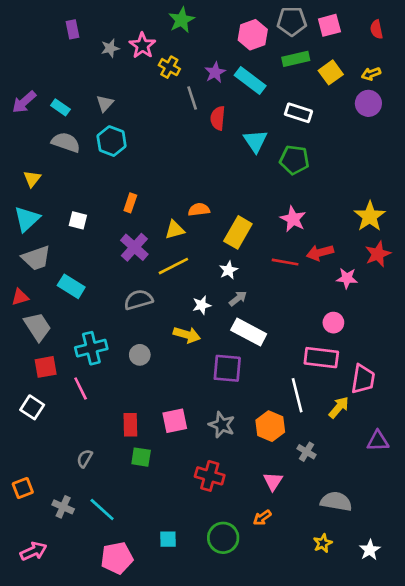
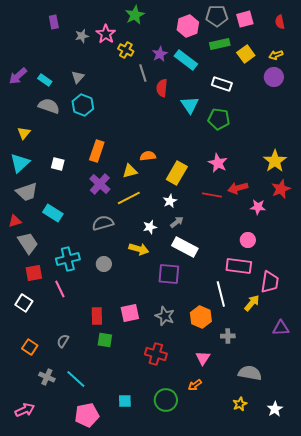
orange rectangle: (130, 203) -> (97, 151), size x1.5
gray cross: (307, 452) -> (228, 336), turned -32
orange square: (23, 488) -> (30, 347), moved, turned -35

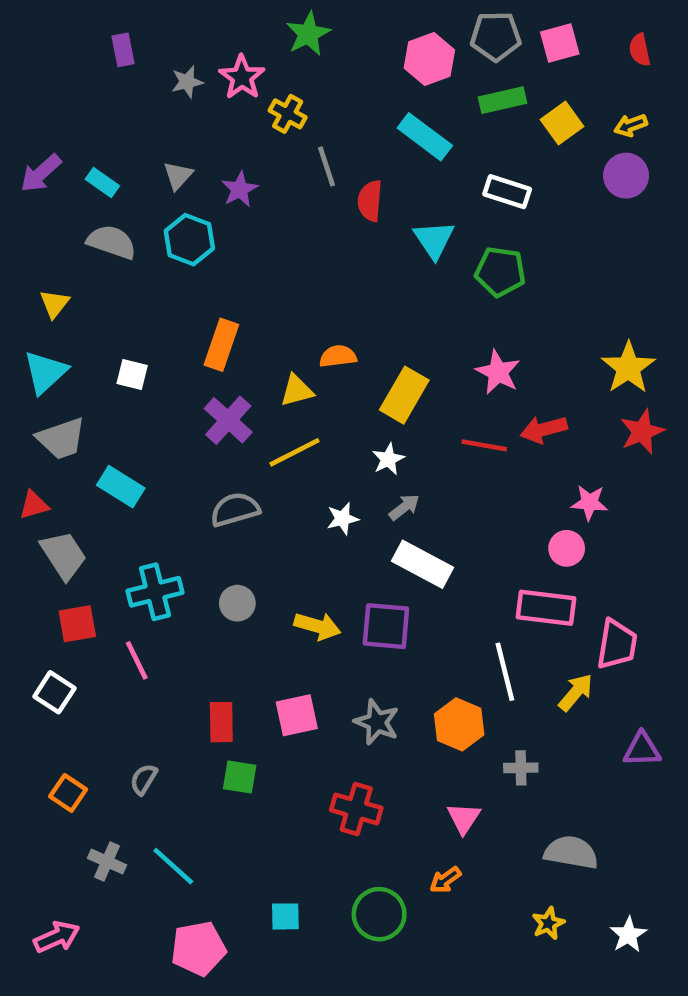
purple star: (160, 54) -> (240, 189), moved
pink star: (258, 207) -> (589, 503), moved
yellow arrow: (139, 249) -> (317, 626), moved

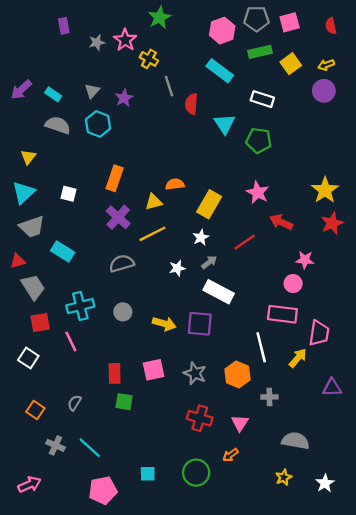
red arrow: (544, 429) -> (281, 222), turned 40
red line: (484, 445) -> (245, 242), moved, turned -45
red cross: (356, 809) -> (200, 418), moved

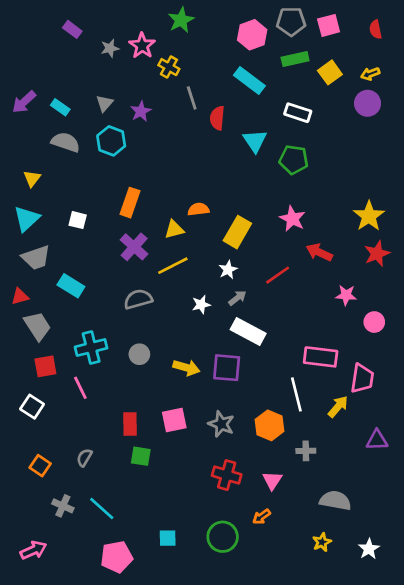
purple rectangle: (64, 26) -> (72, 29), turned -42
pink circle: (293, 284) -> (374, 322), moved

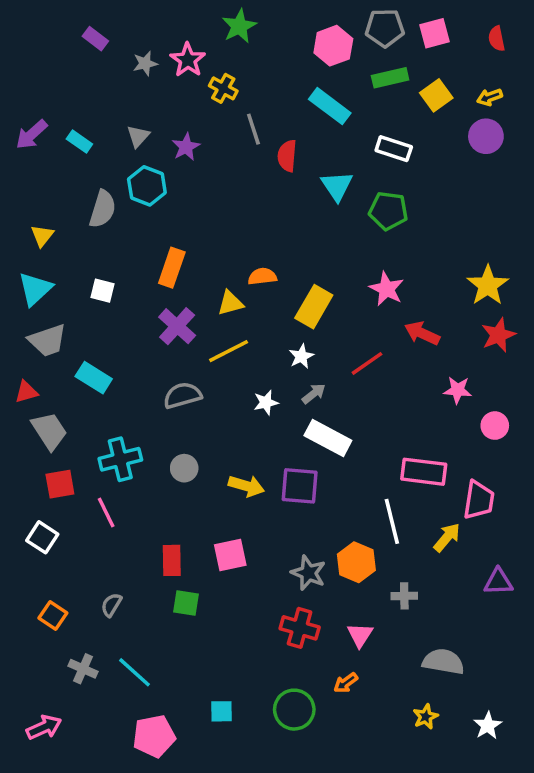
gray semicircle: (66, 142) -> (103, 209), moved, turned 88
gray star: (221, 424) -> (308, 573), moved

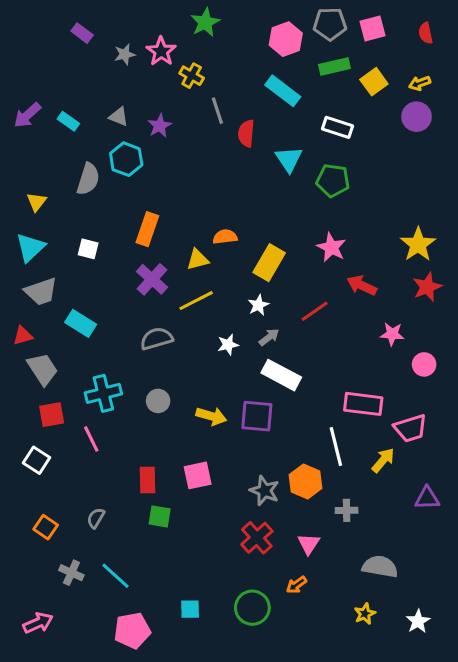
gray triangle: (138, 136) -> (119, 117), turned -50
pink trapezoid: (479, 500) -> (410, 428), turned 64
red cross: (300, 628) -> (257, 538), turned 32

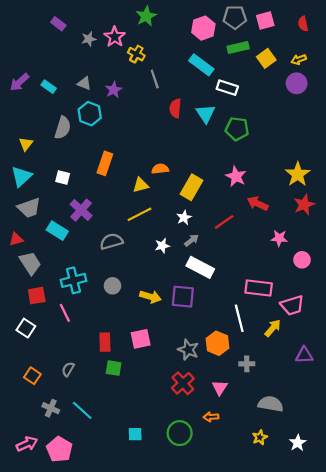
white rectangle: (337, 127) -> (227, 88), moved
red semicircle: (246, 133) -> (175, 108), moved
purple cross: (152, 279) -> (81, 210), moved
orange arrow: (296, 585) -> (211, 417), turned 32
pink pentagon: (132, 630) -> (59, 449), moved, turned -30

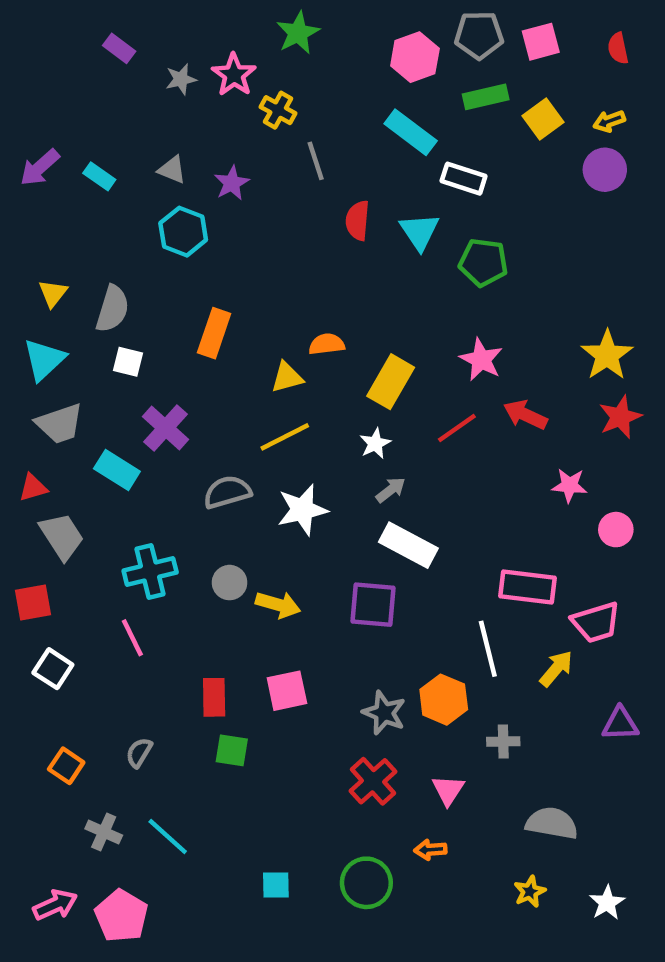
gray semicircle: (63, 128) -> (113, 309), moved
red line: (224, 222) -> (457, 428), moved
white star: (162, 246) -> (302, 510), moved, size x1.6
red square: (37, 296) -> (33, 602), moved
yellow arrow: (150, 297) -> (278, 605), moved

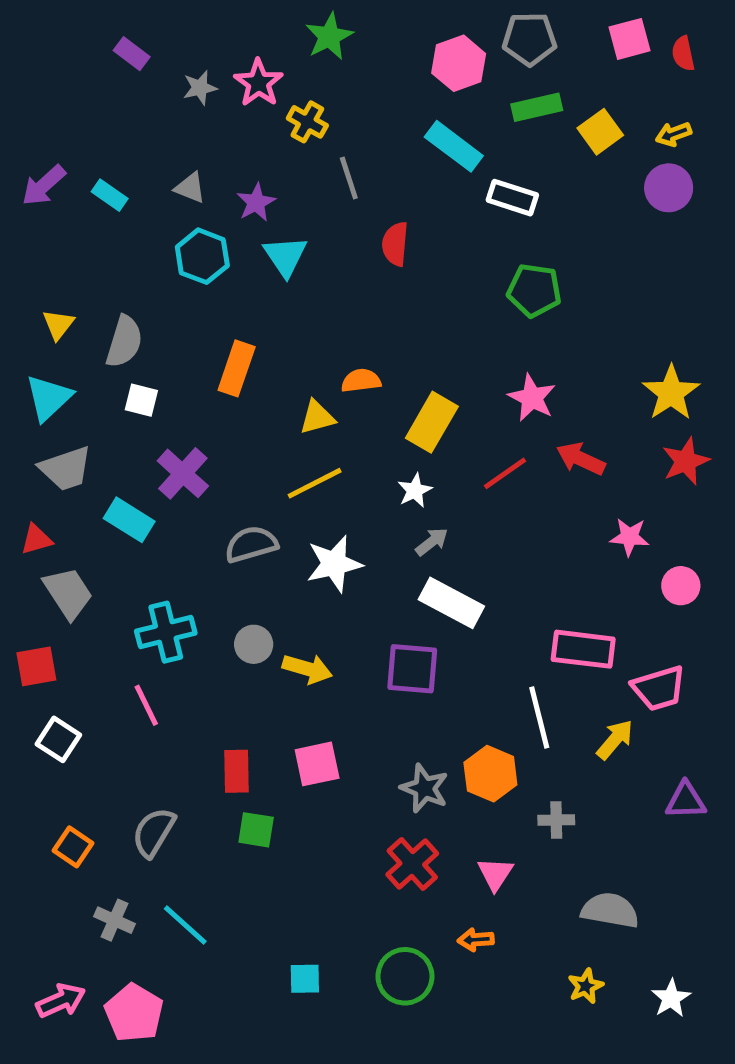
pink square: (541, 42) -> (630, 39), moved
cyan triangle: (419, 232) -> (285, 256), moved
gray semicircle: (139, 753) -> (154, 832), size x1.5

